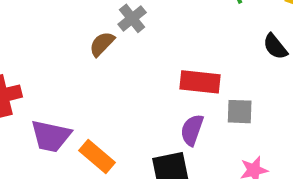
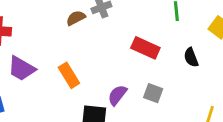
red rectangle: (200, 82) -> (145, 48), moved
orange rectangle: (97, 157) -> (69, 75), moved

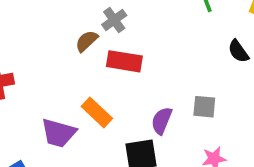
red rectangle: (145, 48) -> (124, 61), moved
purple trapezoid: (22, 68) -> (59, 133), moved

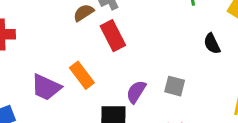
red rectangle: (124, 61) -> (113, 36), turned 44

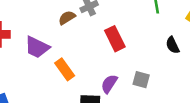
red rectangle: (113, 36) -> (115, 39), moved
purple trapezoid: (46, 87) -> (37, 47), moved

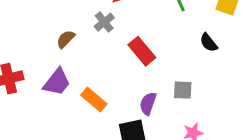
brown semicircle: (67, 18) -> (66, 39), moved
purple trapezoid: (37, 47) -> (57, 82), turned -64

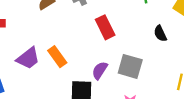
purple trapezoid: (57, 82) -> (28, 58), moved
gray square: (183, 90) -> (130, 66), size x1.5

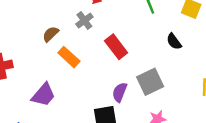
orange rectangle: (57, 57) -> (69, 57), moved
gray square: (130, 66) -> (150, 82), turned -30

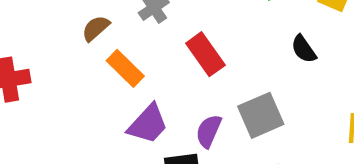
purple trapezoid: (43, 95) -> (148, 124), moved

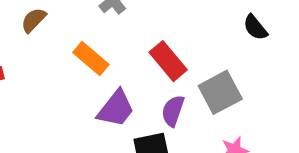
brown semicircle: (96, 28) -> (34, 20), moved
red rectangle: (205, 54) -> (168, 61), moved

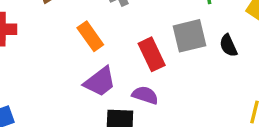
gray square: (220, 92) -> (189, 36), moved
purple semicircle: (173, 111) -> (145, 95), turned 75

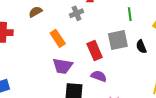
purple trapezoid: (100, 82) -> (63, 66), turned 45
purple semicircle: (145, 95) -> (99, 76), moved

